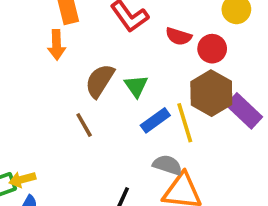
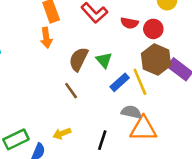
yellow arrow: (22, 179) -> (62, 134), moved

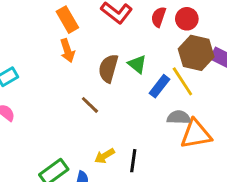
red semicircle: (129, 23) -> (159, 17), turned 108
brown line: (71, 91) -> (90, 105), moved
black line: (102, 140) -> (133, 161), moved

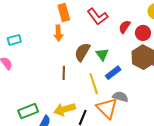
yellow line: (182, 81) -> (94, 84), moved
brown line: (90, 105) -> (64, 73), turned 32
orange triangle: (196, 134) -> (107, 108), moved, turned 40
yellow arrow: (105, 156) -> (65, 109), size x1.5

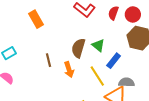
orange rectangle: (64, 13) -> (36, 19), moved
orange arrow: (58, 33) -> (69, 70), moved
brown line: (64, 73) -> (48, 60), moved

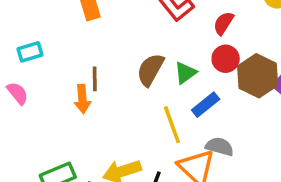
red circle: (133, 14) -> (226, 59), moved
green triangle: (98, 45) -> (185, 73), turned 32
orange arrow: (69, 70) -> (82, 99), moved

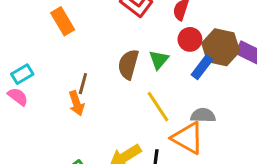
brown line: (95, 79) -> (83, 84), turned 30
pink semicircle: (18, 93) -> (18, 97), moved
blue rectangle: (206, 105) -> (202, 67), moved

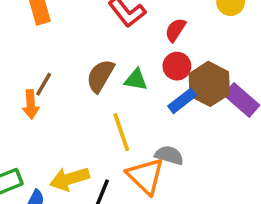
green triangle: (159, 60) -> (136, 80), turned 45

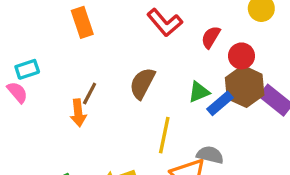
red circle: (177, 66) -> (242, 56), moved
green triangle: (136, 80) -> (199, 92), moved, turned -30
yellow line: (121, 132) -> (164, 135), turned 33

